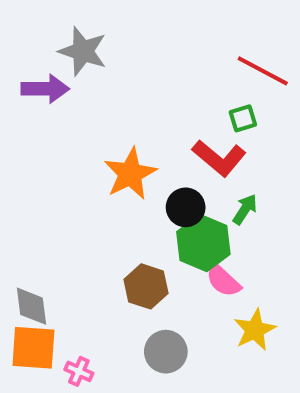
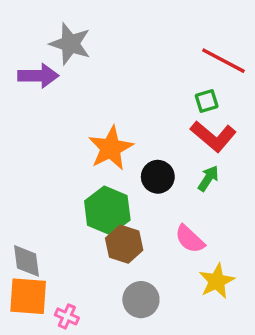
red L-shape: (219, 158) -> (213, 136), moved
green hexagon: (203, 243) -> (107, 210), moved

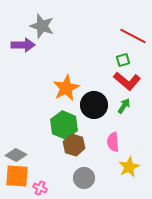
black circle: (158, 177) -> (94, 105), size x1.4
pink semicircle: (190, 239) -> (113, 142), turned 42
gray diamond: (27, 261) -> (16, 155), turned -55

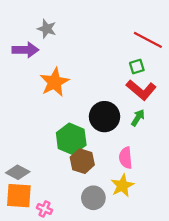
gray star: (42, 26) -> (47, 29), size x0.7
orange star: (66, 88) -> (54, 82), moved
yellow star: (129, 167) -> (122, 186), moved

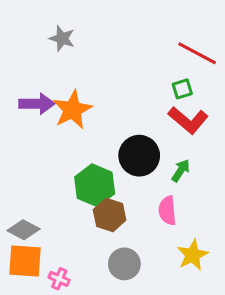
purple arrow: (26, 50) -> (37, 104), moved
green arrow: (138, 118) -> (181, 170), moved
yellow star: (122, 186) -> (193, 255), moved

